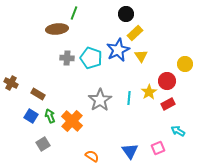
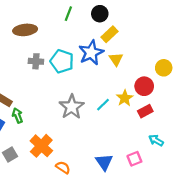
green line: (74, 13) -> (68, 14), moved
cyan line: (129, 98) -> (103, 105), turned 40
green arrow: (50, 116) -> (17, 115), moved
orange cross: (72, 121) -> (41, 146), moved

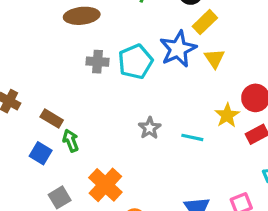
cyan pentagon: (62, 61) -> (135, 62), turned 30
cyan line: (103, 105) -> (192, 137), moved, turned 56
gray star: (72, 107) -> (150, 128), size x0.6

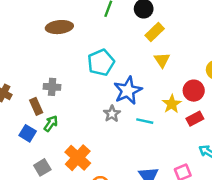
blue star: (178, 49) -> (128, 91), moved
gray cross: (97, 62) -> (52, 87), moved
brown rectangle: (52, 118) -> (36, 106), turned 35
green arrow: (71, 141) -> (51, 124), turned 56

